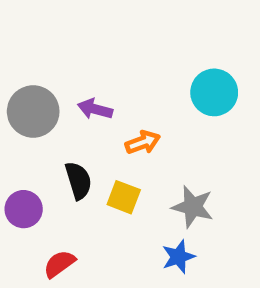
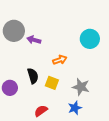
purple arrow: (95, 109) -> (34, 40), moved
gray circle: (33, 111) -> (14, 31), moved
red semicircle: (59, 264) -> (41, 111), moved

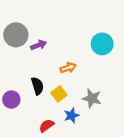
purple arrow: (34, 40) -> (39, 45), turned 144
yellow square: (52, 83) -> (59, 94), turned 32
blue star: (75, 108) -> (71, 115), moved

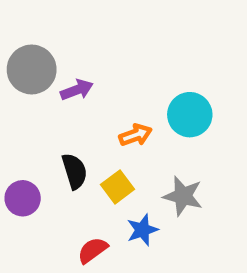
cyan circle: (102, 44) -> (190, 115), moved

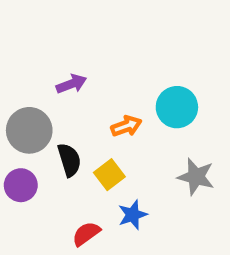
gray circle: (32, 69) -> (29, 130), moved
gray star: (183, 196) -> (196, 177), moved

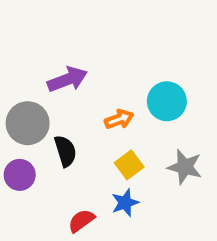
purple arrow: (71, 84) -> (67, 79), size x1.4
yellow square: (109, 175) -> (129, 165), moved

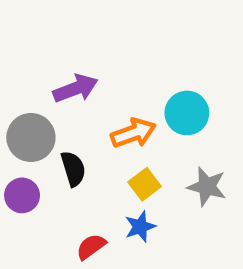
orange arrow: (119, 119) -> (133, 133), size x1.4

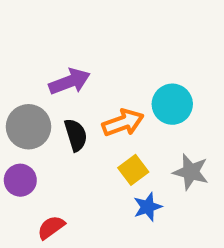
black semicircle: (73, 169) -> (76, 135), moved
blue star: (140, 227) -> (148, 207), moved
red semicircle: (91, 247) -> (51, 227), moved

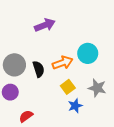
purple arrow: (70, 82) -> (45, 25), moved

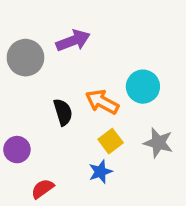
orange arrow: (63, 63) -> (102, 102), turned -132
gray circle: (14, 65) -> (25, 58), moved
blue star: (75, 106) -> (100, 172), moved

